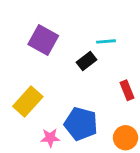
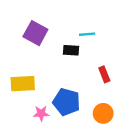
black rectangle: (86, 61) -> (71, 50), turned 42
yellow rectangle: (28, 101) -> (23, 84), turned 45

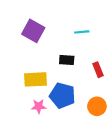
black rectangle: (71, 50) -> (67, 60), moved
yellow rectangle: (23, 84) -> (35, 79), moved

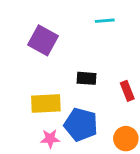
cyan line: (82, 32) -> (105, 21), moved

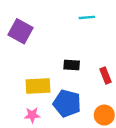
purple square: (43, 40) -> (21, 31), moved
pink star: (50, 139) -> (32, 115), moved

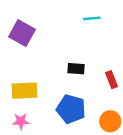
yellow rectangle: (38, 86) -> (25, 91), moved
pink star: (32, 115) -> (21, 121), moved

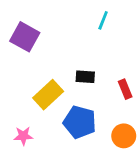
cyan line: (92, 18) -> (103, 20), turned -63
yellow rectangle: (25, 91) -> (48, 95), moved, turned -40

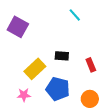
cyan line: (103, 20) -> (75, 15), turned -64
pink star: (23, 136) -> (24, 95), moved

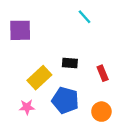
purple square: (18, 27) -> (20, 30), turned -30

